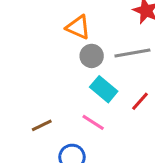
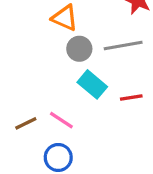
red line: (140, 101) -> (131, 97), turned 40
pink line: (93, 122) -> (61, 120), moved

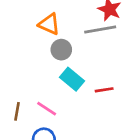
gray line: (123, 46) -> (100, 30), moved
brown line: (26, 123) -> (17, 111), turned -54

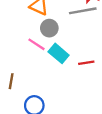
pink line: (47, 109) -> (37, 44), moved

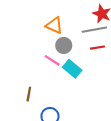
red line: (86, 63) -> (98, 48), moved

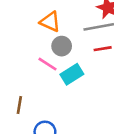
cyan rectangle: (72, 69) -> (72, 74), turned -72

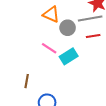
gray circle: (62, 46) -> (68, 28), moved

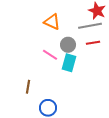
gray circle: (68, 28) -> (68, 45), moved
cyan rectangle: (69, 56) -> (69, 63), turned -42

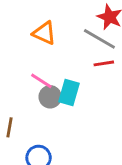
gray line: (90, 26) -> (99, 39), turned 40
gray circle: (68, 45) -> (50, 97), moved

